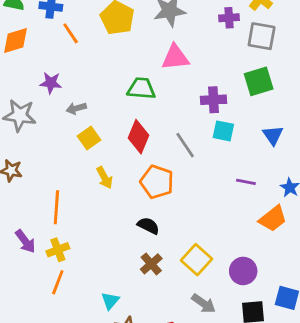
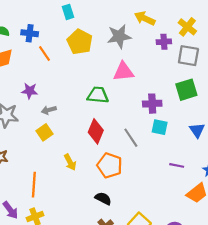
yellow square: (89, 138) -> (45, 132), moved

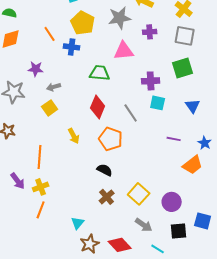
blue cross: (30, 33) -> (72, 47), moved
purple cross: (164, 42) -> (150, 32), moved

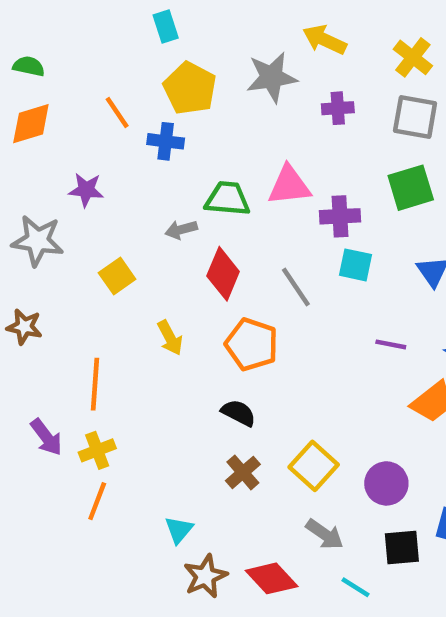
pink triangle: (124, 51) -> (289, 185), moved
gray arrow: (54, 87) -> (181, 230), moved

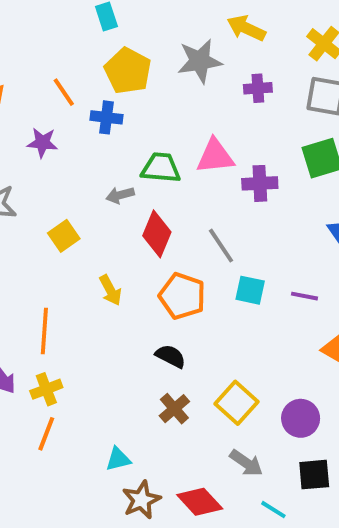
purple star: (86, 190) -> (42, 143), moved
cyan square: (355, 265) -> (250, 290), moved
cyan triangle: (179, 530) -> (118, 459), turned 36

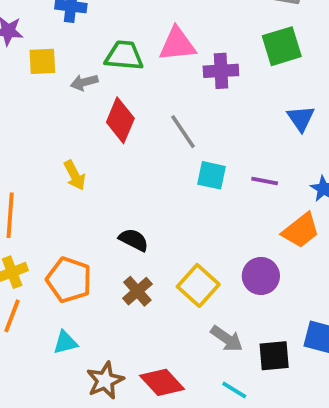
yellow square: (64, 236) -> (42, 61), moved, turned 32
orange pentagon: (182, 296) -> (69, 280), moved
purple circle: (301, 418) -> (261, 276), moved
cyan triangle: (118, 459) -> (65, 342), moved
gray arrow: (246, 463) -> (227, 339), moved

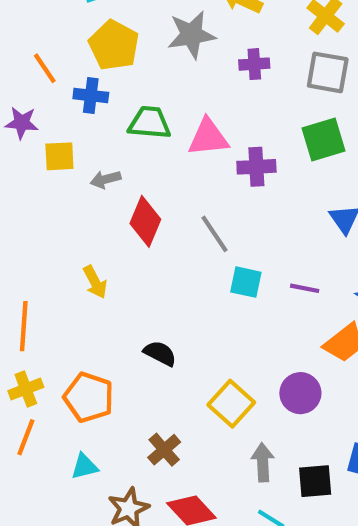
green trapezoid: (124, 56) -> (150, 123), moved
brown cross: (137, 291) -> (164, 450), moved
gray arrow: (227, 339) -> (263, 462), turned -128

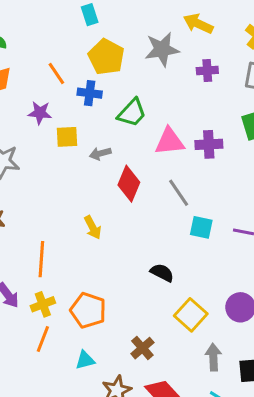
green trapezoid: (150, 123) -> (132, 113), turned 128
pink triangle: (208, 137) -> (170, 141), moved
black semicircle: (160, 353) -> (162, 273), moved

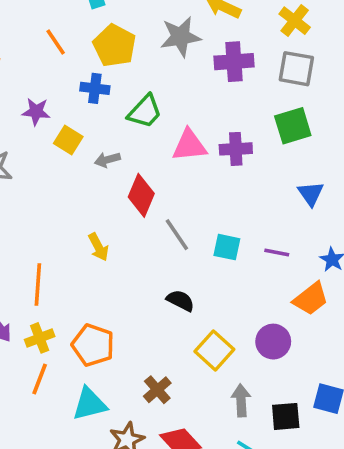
purple cross: (207, 70) -> (234, 62), size x1.5
orange line: (56, 74) -> (56, 42), moved
yellow square: (67, 137) -> (68, 140), turned 35
gray line: (179, 193) -> (177, 235), moved
cyan triangle: (85, 360) -> (90, 404), size x1.5

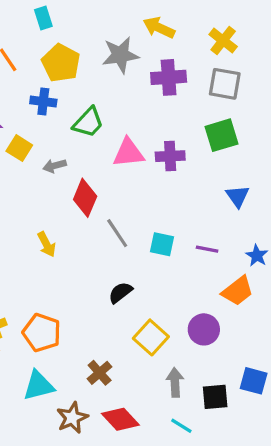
black semicircle: (180, 301) -> (120, 293), turned -65

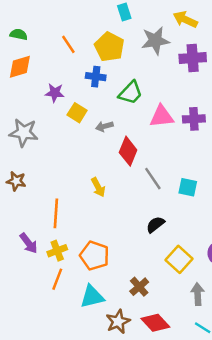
cyan rectangle: (43, 18) -> (124, 12), moved

